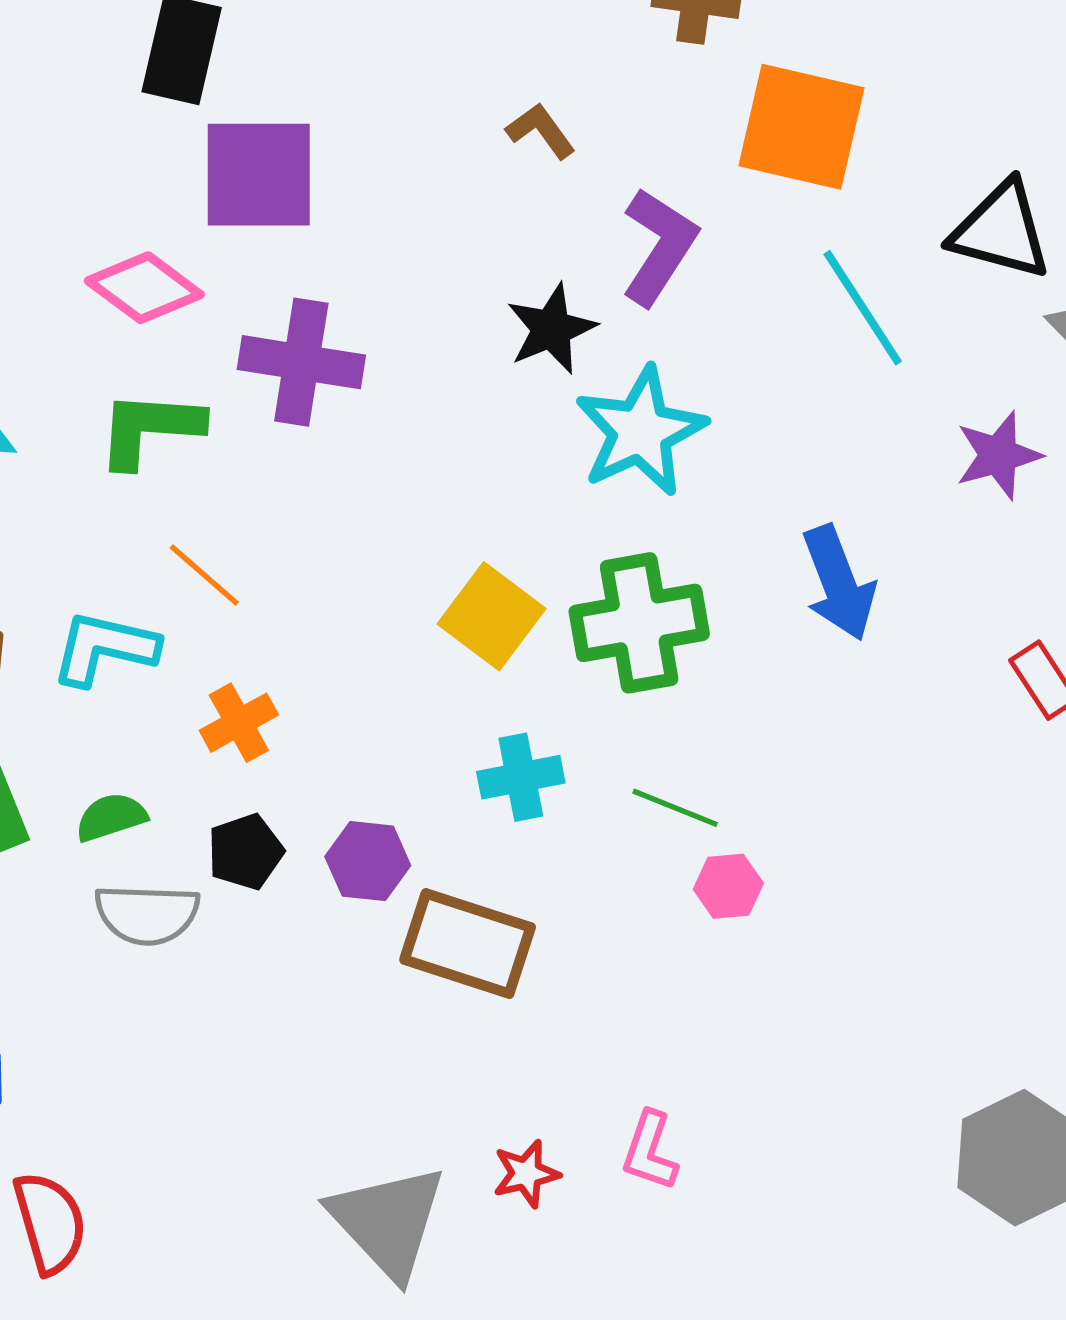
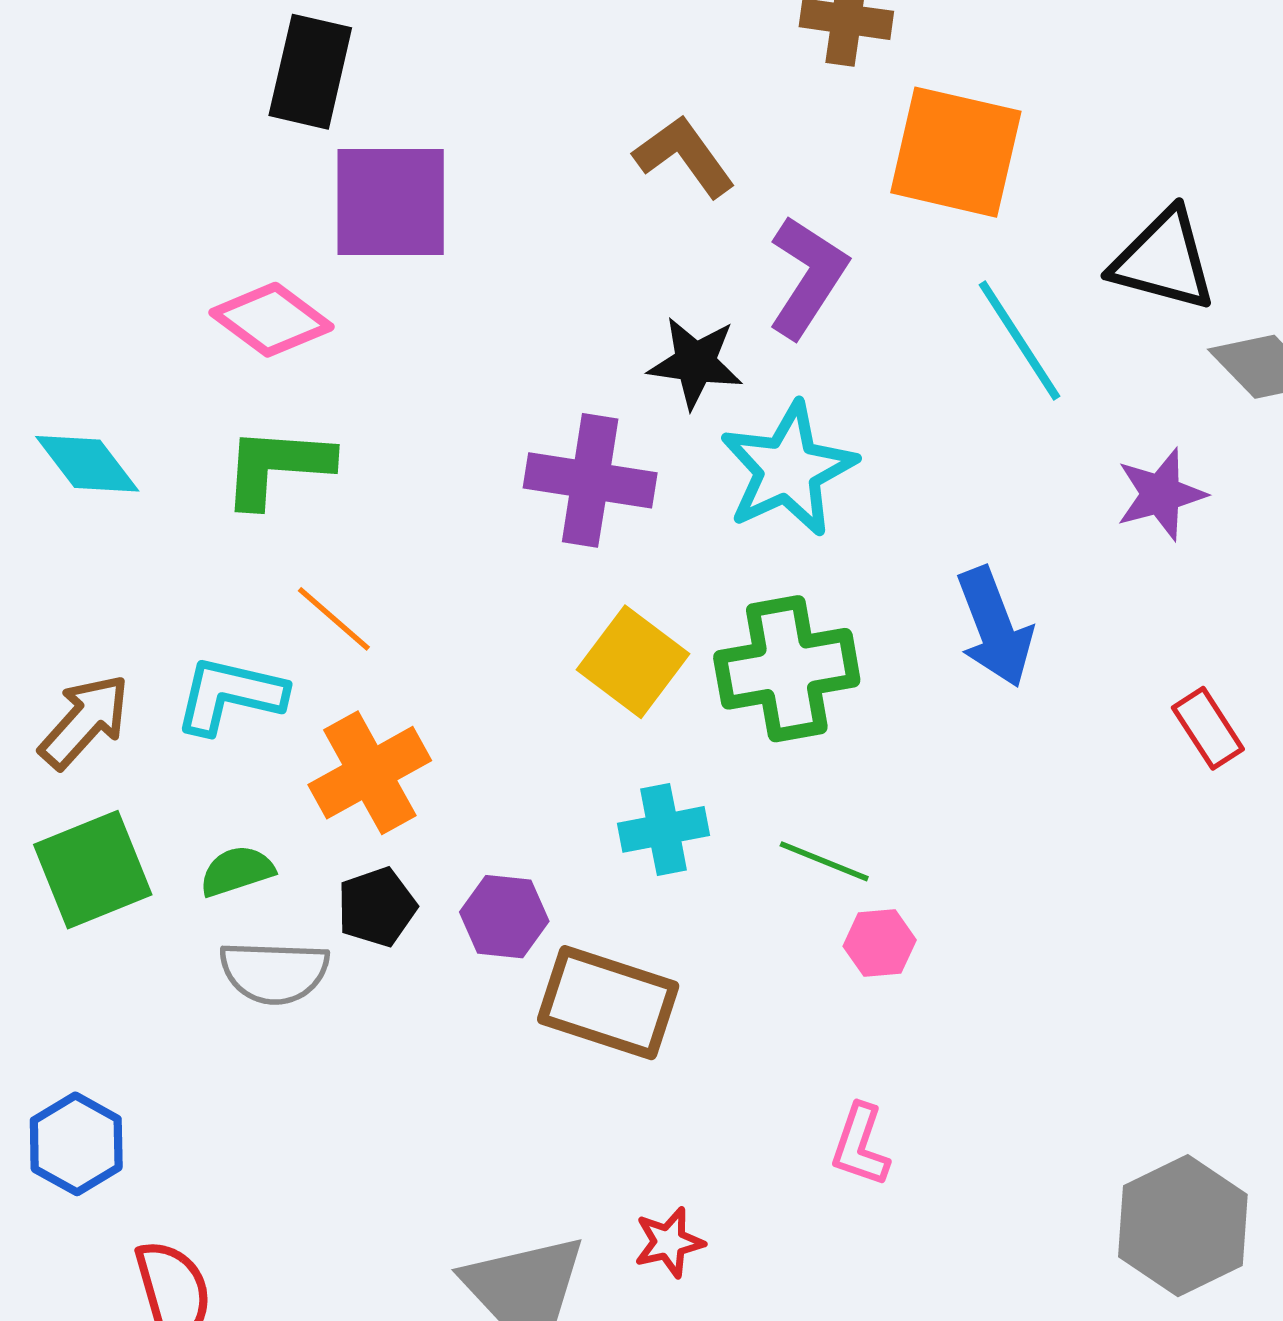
brown L-shape: (541, 131) -> (684, 156), size x1.4
black star: (551, 329) -> (695, 363), turned 30
purple cross: (301, 362) -> (590, 480), moved
orange cross: (239, 723) -> (370, 773), size x1.5
pink L-shape: (650, 1151) -> (860, 1145), moved

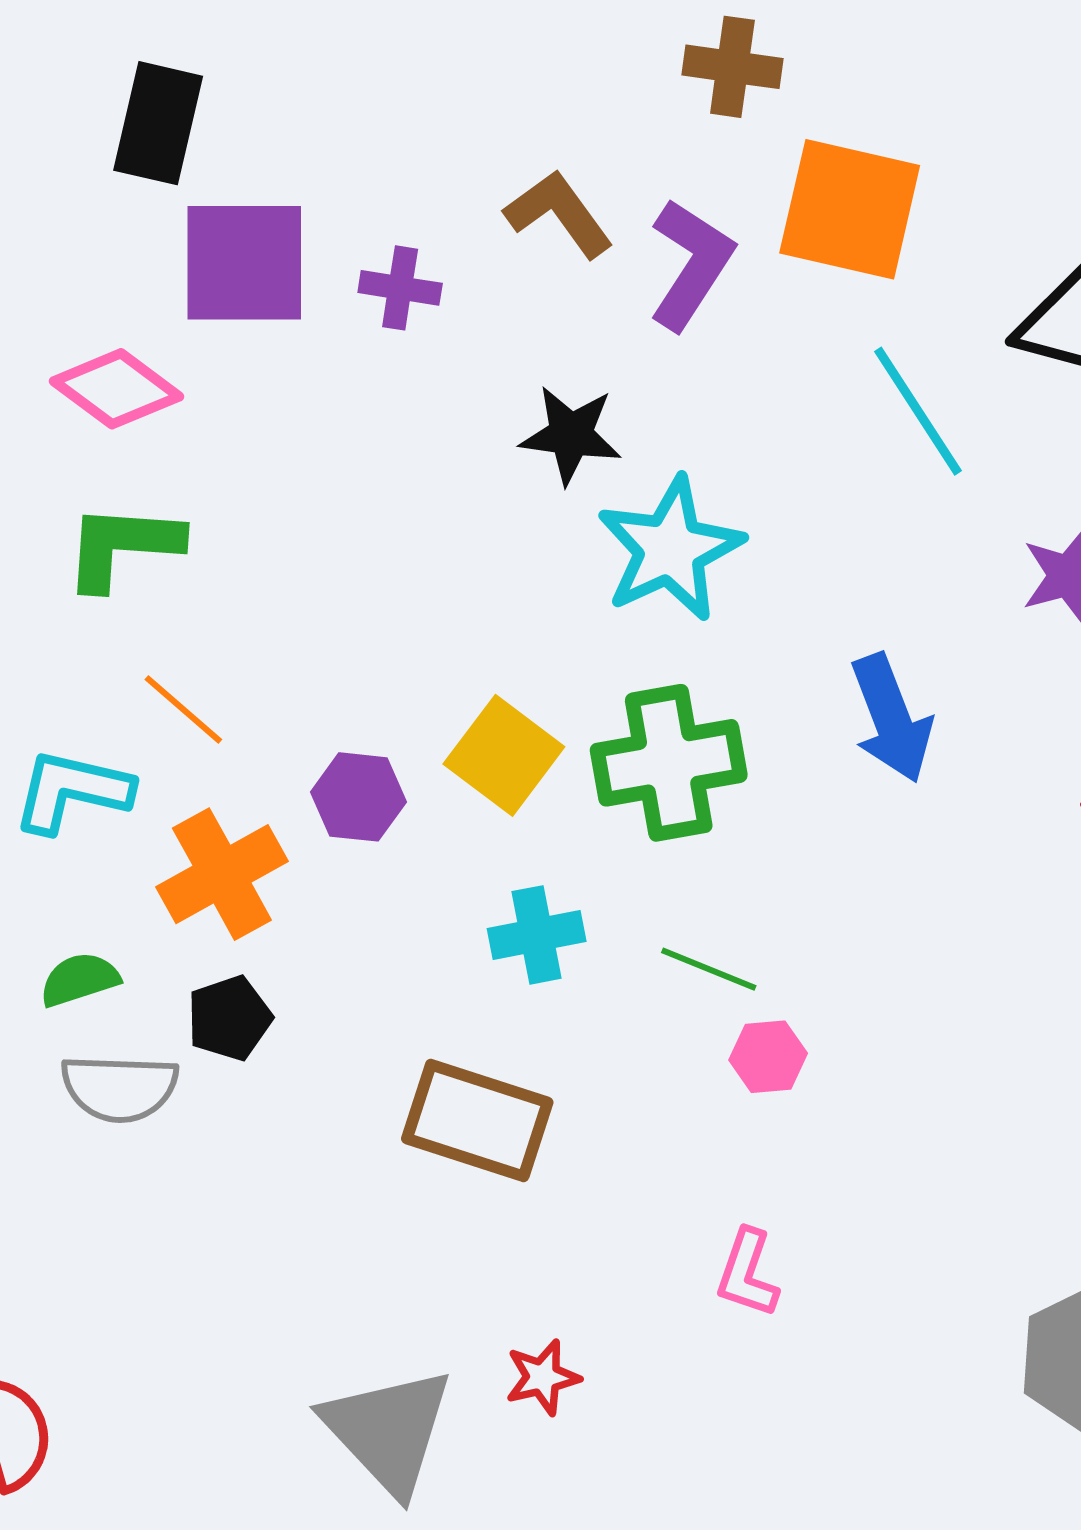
purple L-shape: (808, 277) -> (691, 264), moved
purple cross: (590, 480) -> (400, 288), moved, size x0.6
purple hexagon: (504, 917) -> (358, 797), moved

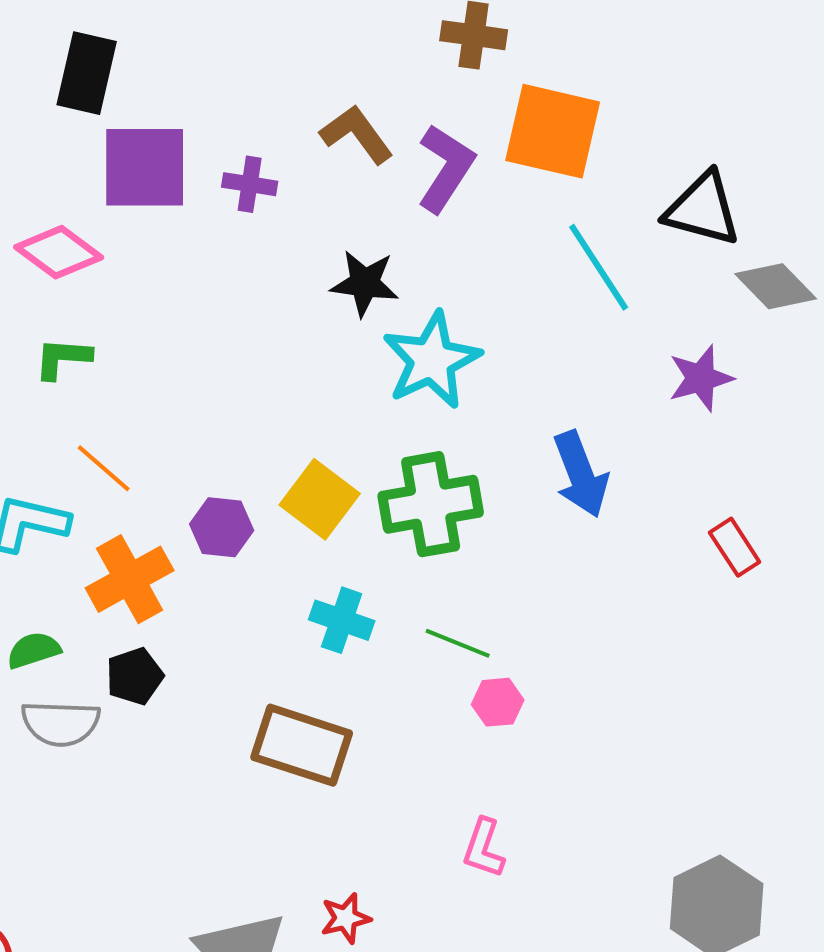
green L-shape: (123, 546) -> (63, 358), size x0.7
cyan cross: (537, 935) -> (342, 620), turned 30

